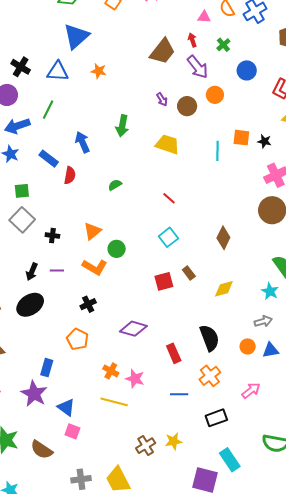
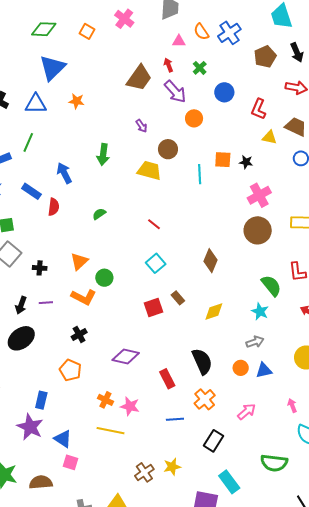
brown circle: (187, 106) -> (168, 149), moved
black rectangle: (216, 418) -> (213, 441), turned -35
brown semicircle: (42, 450) -> (41, 482), turned 145

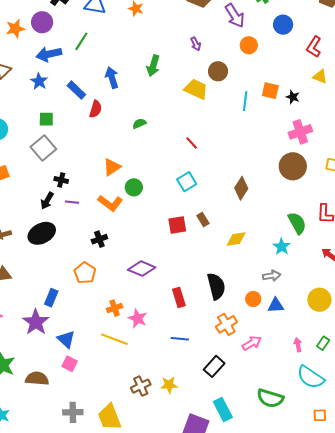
black cross: (40, 268) -> (61, 180), moved
orange cross: (205, 399) -> (226, 324), moved
orange cross: (105, 400) -> (115, 308), turned 35

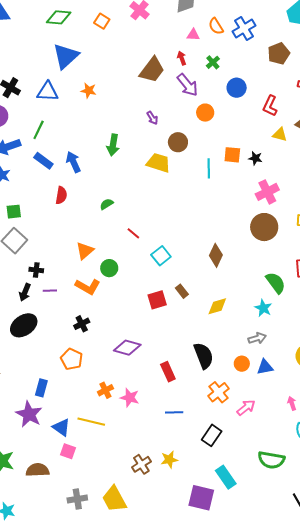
blue rectangle: (76, 90) -> (43, 161), moved
red line: (192, 143) -> (133, 233), moved
yellow line: (114, 339) -> (91, 422), moved

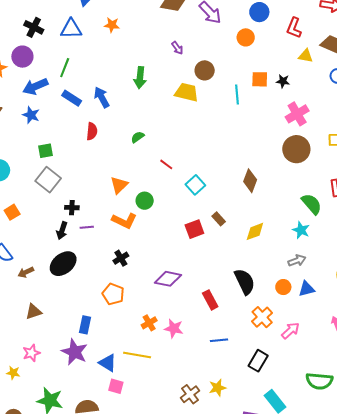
orange circle: (205, 113) -> (246, 37), moved

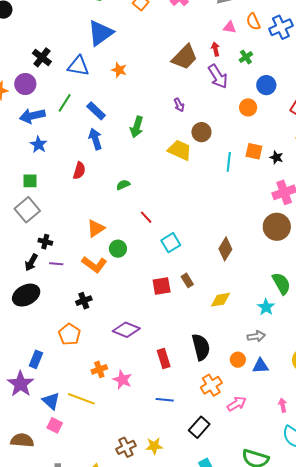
blue rectangle: (72, 98) -> (96, 111), moved
blue star: (31, 115) -> (39, 145), moved

